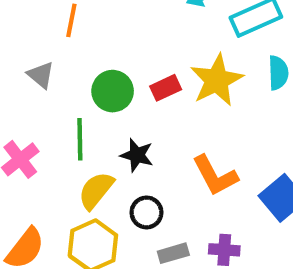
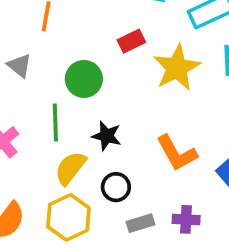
red rectangle: (166, 88) -> (131, 41), moved

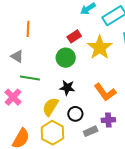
green circle: (84, 79) -> (66, 58), moved
green line: (55, 123) -> (30, 78), moved, turned -72
purple cross: (186, 219) -> (108, 120), moved

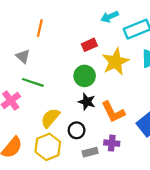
green circle: (66, 58) -> (85, 76), moved
black star: (67, 88) -> (87, 102), moved

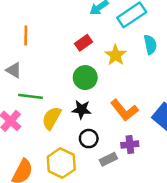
yellow star: (115, 62) -> (116, 55), size x0.7
black star: (87, 102) -> (82, 110), moved
yellow semicircle: (50, 118) -> (52, 118), moved

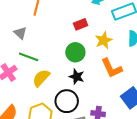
black star: (82, 110) -> (77, 77), moved
orange L-shape: (124, 110) -> (112, 68), moved
black circle: (89, 139) -> (67, 101), size x1.5

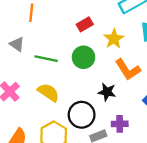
green line: (29, 57) -> (46, 59), moved
black star: (77, 77) -> (107, 92), moved
yellow semicircle: (41, 78) -> (48, 92), turned 90

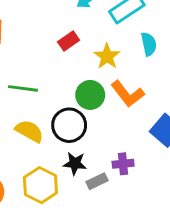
green circle: (84, 57) -> (90, 95), moved
black star: (107, 92) -> (75, 163), moved
black circle: (82, 115) -> (69, 125), moved

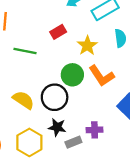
green line: (23, 88) -> (25, 51), moved

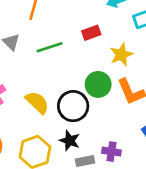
green line: (25, 51) -> (50, 47), turned -40

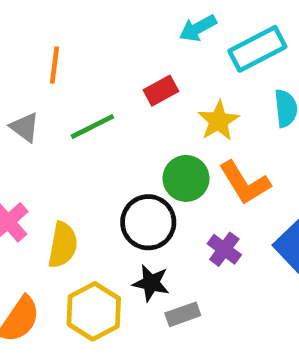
yellow semicircle: (37, 102) -> (63, 245), moved, turned 65
purple cross: (111, 152) -> (224, 249), moved, turned 36

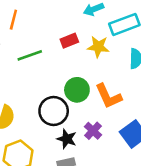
yellow star: (218, 121) -> (98, 47), moved, turned 30
black star: (151, 283) -> (67, 139), moved

